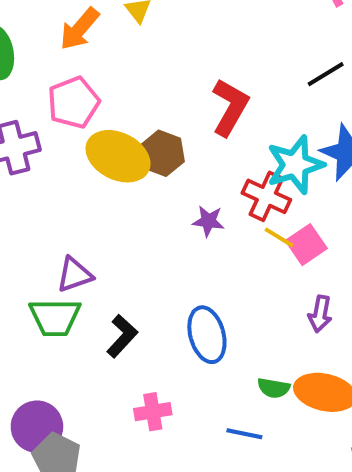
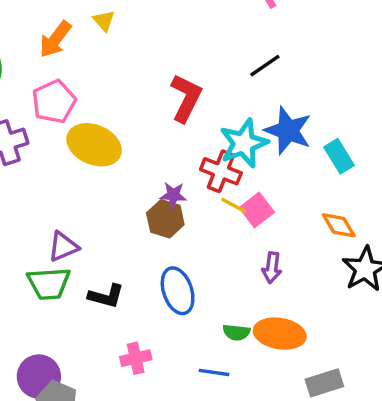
brown hexagon: (162, 153) -> (165, 219), moved
black L-shape: (122, 336) -> (106, 296), turned 66

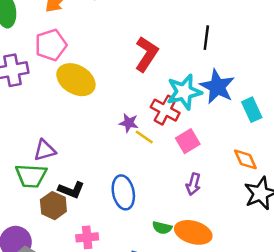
black line: (265, 66) -> (206, 38), turned -55
yellow line: (234, 205) -> (144, 137), moved
brown hexagon: (165, 219) -> (53, 206), moved

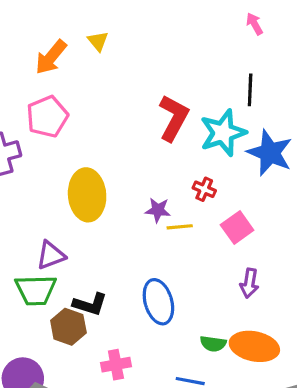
yellow ellipse: (76, 80) -> (87, 195), moved, turned 60
cyan star: (184, 92) -> (223, 133), moved
red cross: (165, 110) -> (204, 189), size x0.6
yellow line: (144, 137) -> (180, 227), turned -36

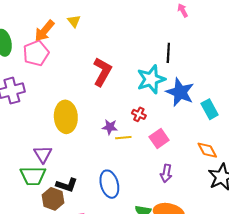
pink arrow: (254, 24) -> (183, 10), moved
pink pentagon: (47, 117) -> (36, 53), moved
red L-shape: (174, 118) -> (102, 72), moved
purple triangle: (51, 255) -> (43, 154), turned -42

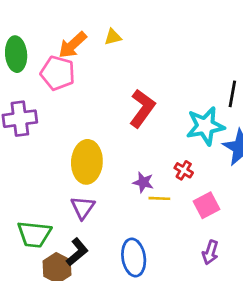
yellow triangle: (74, 21) -> (113, 37), turned 48
pink pentagon: (36, 53) -> (58, 73), turned 30
purple triangle: (43, 154) -> (83, 208), moved
black L-shape: (67, 185) -> (77, 252), turned -65

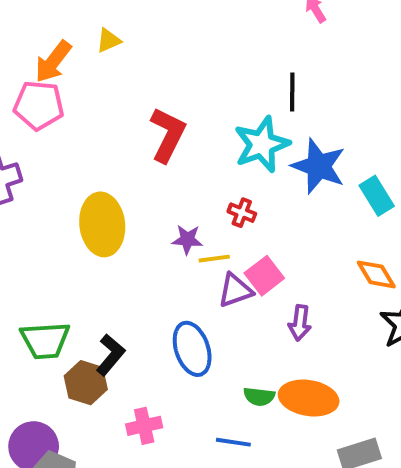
pink square: (206, 205) -> (264, 276), moved
purple triangle: (83, 208) -> (235, 290), moved, turned 45

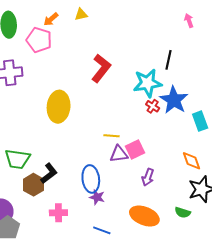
orange arrow: (53, 62) -> (51, 19), size x0.7
red cross: (242, 213) -> (153, 106), moved
purple star: (187, 240) -> (97, 197), moved
green semicircle: (259, 397) -> (183, 212), moved

